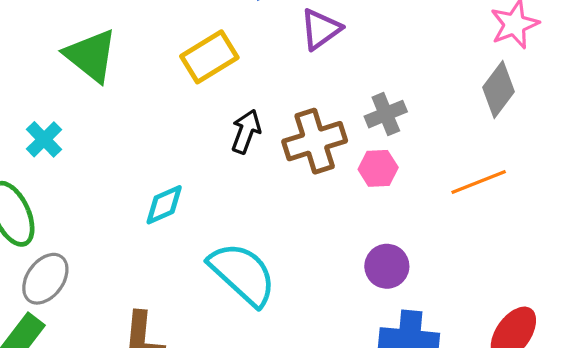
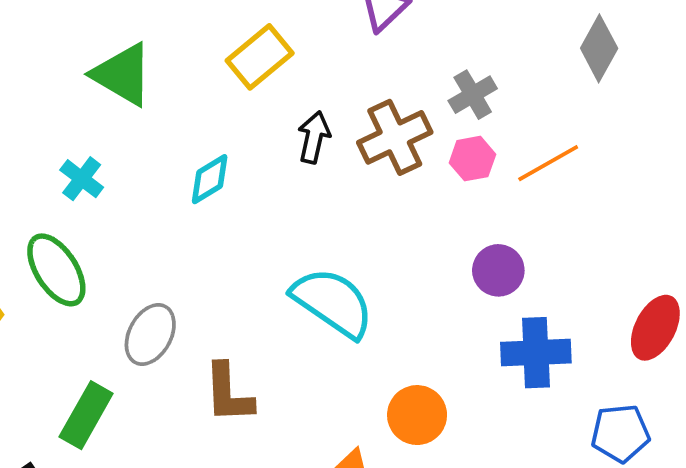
orange line: (479, 182) -> (548, 163), moved
cyan diamond: (164, 205) -> (210, 179), moved
gray ellipse: (45, 279) -> (150, 334), moved

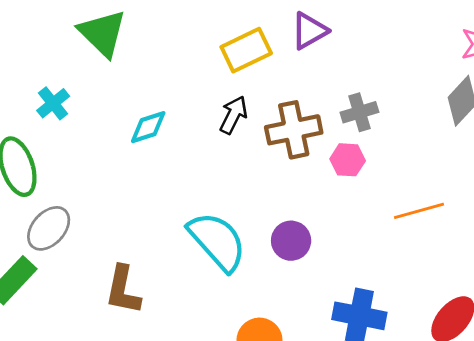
yellow rectangle: (260, 57) -> (246, 50), moved
orange line: (548, 163) -> (419, 211), moved
purple circle: (498, 270) -> (291, 241), moved
gray ellipse: (150, 334) -> (49, 228), moved

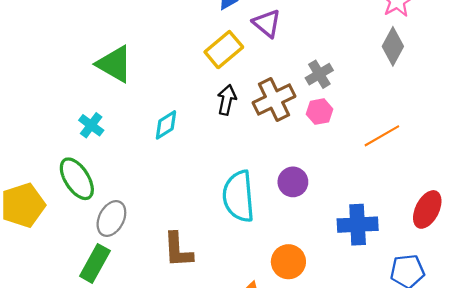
purple triangle: (309, 31) -> (267, 23), turned -36
cyan semicircle: (217, 241) -> (239, 196), turned -129

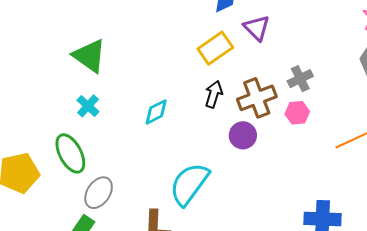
green triangle: (114, 64) -> (89, 56), moved
purple circle: (293, 182) -> (243, 135), moved
cyan semicircle: (239, 196) -> (189, 184), moved, turned 36

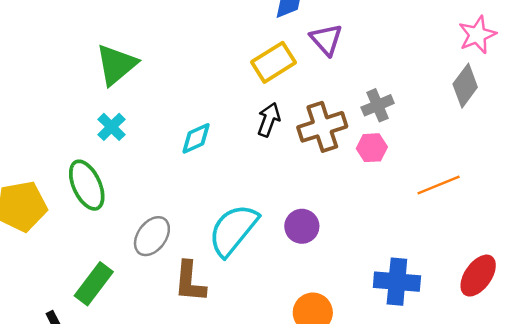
green triangle: (89, 56) -> (116, 65), turned 42
purple circle: (243, 135) -> (302, 226), moved
gray ellipse: (99, 193) -> (152, 236), moved

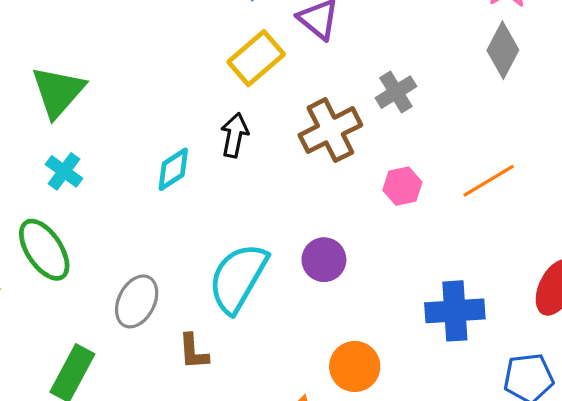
black arrow: (269, 120) -> (235, 135), moved
pink hexagon: (372, 148) -> (402, 186), moved
brown L-shape: (190, 282) -> (193, 352), size x0.7

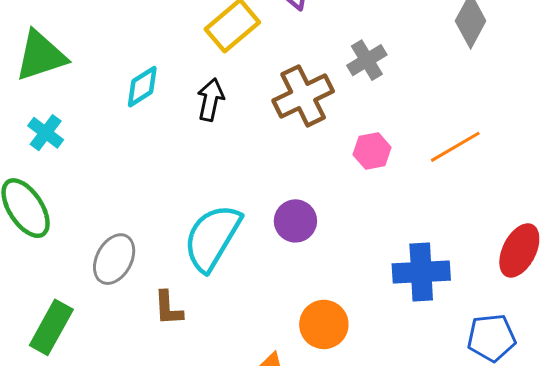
green triangle: (58, 92) -> (41, 56), turned 30
cyan diamond: (173, 169) -> (142, 87), moved

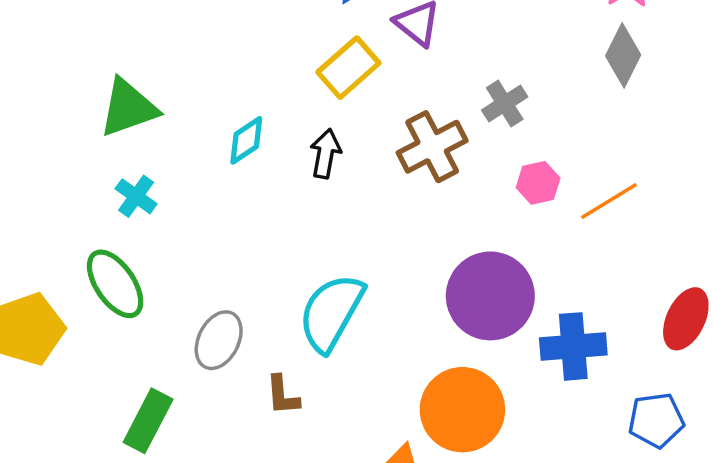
pink hexagon: (372, 151) -> (538, 183), moved
purple circle: (295, 221) -> (490, 296), moved, size x1.8
orange circle: (324, 324) -> (462, 410), size x1.5

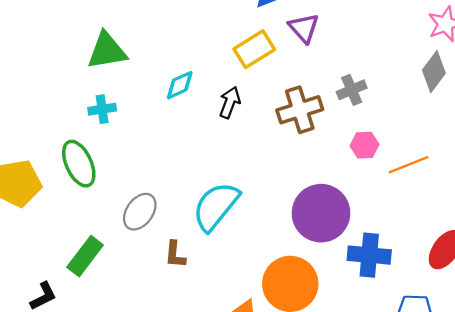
cyan cross: (136, 196) -> (102, 109), turned 36

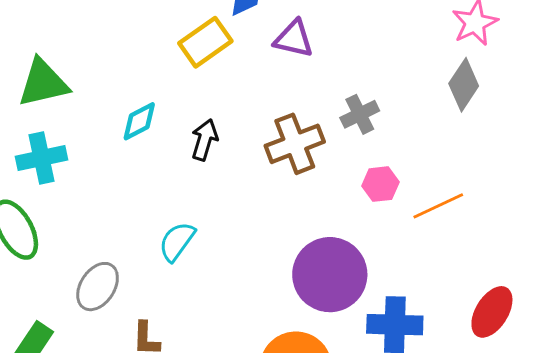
purple triangle: (304, 28) -> (294, 39), turned -32
yellow rectangle: (254, 49) -> (205, 42), moved
cyan cross: (102, 109) -> (42, 158), size x1.4
cyan semicircle: (216, 206) -> (177, 241), moved, size x0.6

